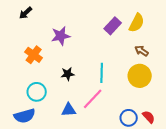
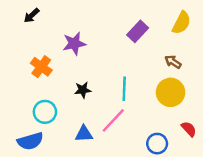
yellow semicircle: (137, 23) -> (181, 23), moved
red semicircle: (149, 117) -> (189, 129), moved

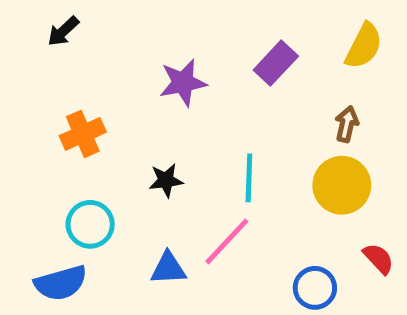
purple star: (74, 44) -> (183, 83), moved
brown arrow: (173, 62) -> (347, 124), turned 70
orange cross: (41, 67) -> (83, 134), turned 30

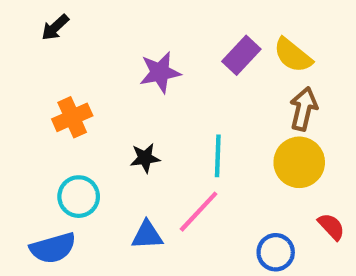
yellow semicircle: (364, 46) -> (293, 55), moved, turned 102
brown arrow: (347, 124) -> (303, 109), size x1.4

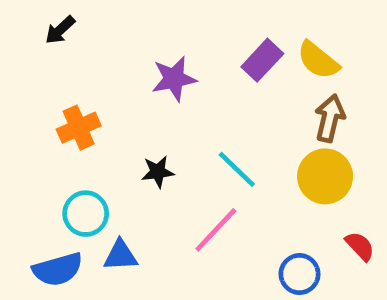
cyan line: (218, 156) -> (237, 169), turned -48
blue triangle: (147, 235) -> (121, 255), moved

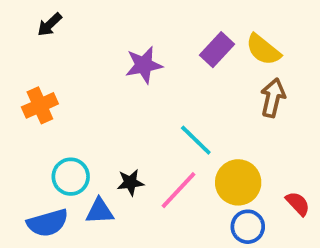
orange cross: (79, 128) -> (40, 105), moved
black star: (158, 172) -> (130, 182), moved
yellow circle: (325, 176) -> (238, 182), moved

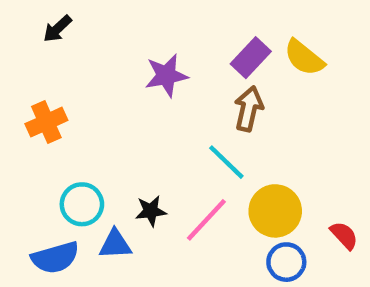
brown arrow: (273, 98) -> (249, 109), moved

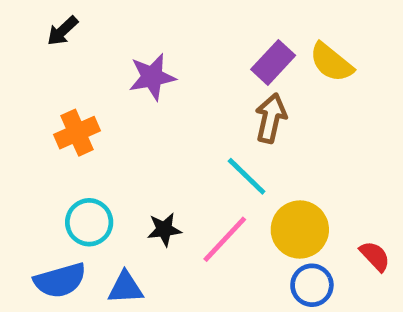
purple star: (166, 75) -> (152, 77), moved
orange cross: (46, 122) -> (77, 133), moved
blue triangle: (115, 244) -> (125, 288), moved

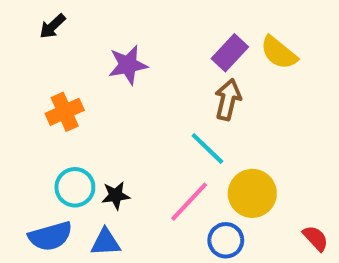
black star: (164, 230) -> (116, 195), moved
red semicircle: (375, 256) -> (315, 238), moved
blue circle: (312, 285) -> (226, 240), moved

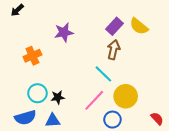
black arrow: (52, 26) -> (17, 10), moved

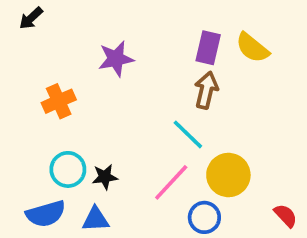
purple rectangle: (114, 26) -> (208, 48), turned -30

